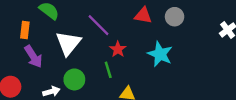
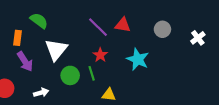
gray circle: (175, 17) -> (162, 29), moved
purple line: (99, 25) -> (98, 27), moved
green circle: (74, 79) -> (70, 75), moved

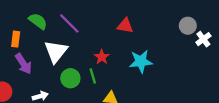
purple line: (98, 27) -> (69, 23), moved
gray circle: (162, 29) -> (188, 26), moved
cyan star: (138, 59) -> (141, 61), turned -30

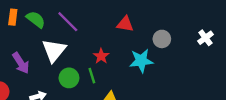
gray circle: (188, 26) -> (162, 39), moved
orange rectangle: (16, 39) -> (13, 17), moved

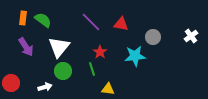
purple line: (68, 22) -> (91, 22), moved
purple arrow: (21, 63) -> (26, 47), moved
green circle: (69, 78) -> (63, 71), moved

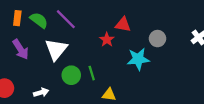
purple line: (91, 22) -> (66, 19), moved
red star: (100, 52) -> (107, 40), moved
green circle: (63, 71) -> (71, 75), moved

